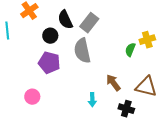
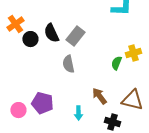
black circle: (50, 36) -> (30, 39), moved
gray semicircle: (82, 51) -> (68, 64), size x0.7
purple pentagon: (49, 63) -> (42, 103), moved

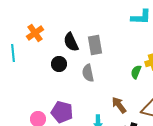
gray rectangle: (75, 36) -> (95, 45), turned -48
black circle: (30, 39) -> (59, 64), moved

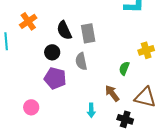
green semicircle: (136, 72) -> (124, 68), moved
purple pentagon: (62, 112) -> (55, 78), moved

